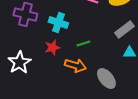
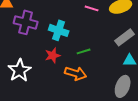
gray ellipse: (106, 78) -> (123, 86), moved, turned 60

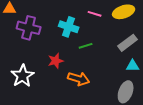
cyan cross: (59, 30) -> (69, 27), moved
green line: (84, 51) -> (86, 46), moved

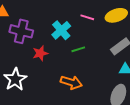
cyan cross: (69, 27) -> (61, 30), turned 30
red star: (56, 61) -> (40, 53), moved

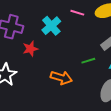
green line: (78, 49) -> (88, 61), moved

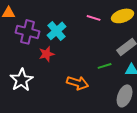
cyan cross: (51, 26) -> (57, 31), moved

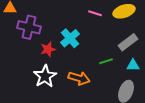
cyan cross: (57, 31) -> (70, 38), moved
white star: (22, 80) -> (45, 76), moved

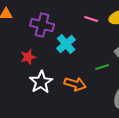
purple cross: (29, 27) -> (42, 25), moved
red star: (48, 49) -> (28, 57), moved

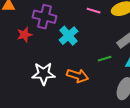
red star: (28, 57) -> (25, 35), moved
white star: (41, 82) -> (44, 74), turned 30

